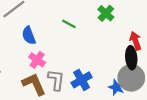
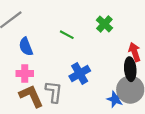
pink cross: (37, 60) -> (25, 73), moved, turned -35
blue cross: (82, 80) -> (80, 73), moved

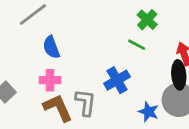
green line: (67, 35) -> (137, 45), moved
blue star: (115, 99) -> (149, 112), moved

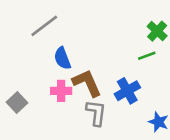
green line: (137, 45) -> (147, 56), turned -48
brown L-shape: (58, 108) -> (87, 83), moved

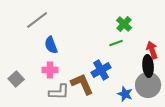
brown L-shape: (87, 83) -> (82, 84), moved
gray L-shape: (96, 113) -> (59, 92), moved, turned 85

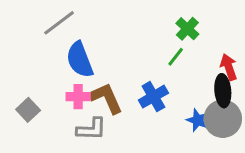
green line: (116, 43) -> (176, 57), turned -32
blue semicircle: (51, 45) -> (80, 60), size x1.4
brown L-shape: (82, 84) -> (106, 98), moved
blue star: (125, 94) -> (198, 120), moved

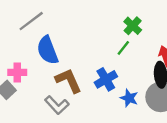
pink cross: (78, 97) -> (17, 72), moved
blue star: (198, 120) -> (129, 98), moved
gray L-shape: (91, 129) -> (57, 105), turned 45

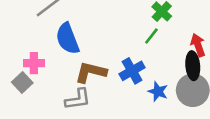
brown L-shape: (68, 81) -> (91, 72), turned -52
gray L-shape: (57, 105) -> (78, 99), turned -55

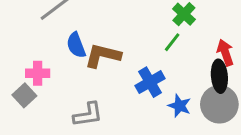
blue semicircle: (68, 39) -> (76, 45), size x0.7
brown L-shape: (91, 72) -> (103, 56), moved

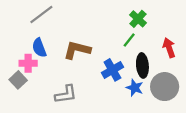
blue semicircle: (76, 45) -> (39, 48), moved
black ellipse: (219, 76) -> (142, 65), moved

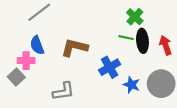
green line: (129, 40) -> (126, 38), turned 64
black ellipse: (142, 65) -> (142, 41), moved

